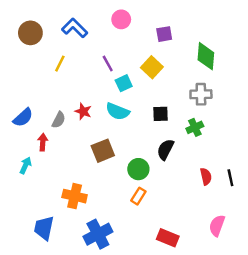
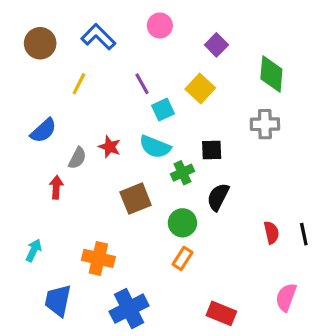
purple square: (164, 34) -> (216, 45), turned -35
blue semicircle: (23, 118) -> (43, 131), moved
green cross: (195, 127) -> (182, 173), moved
cyan arrow: (26, 165) -> (34, 250), moved

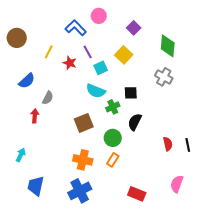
blue L-shape: (98, 37) -> (76, 28), moved
brown circle: (40, 43) -> (17, 38), moved
gray cross: (265, 124) -> (164, 77), turned 30
red star: (110, 147) -> (70, 63), moved
orange cross: (98, 258) -> (83, 160), moved

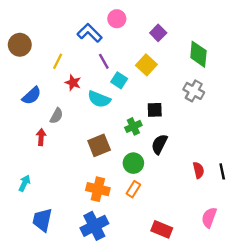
red star: (70, 63) -> (73, 83), moved
cyan square: (101, 68) -> (119, 80), turned -32
cyan semicircle: (96, 91) -> (99, 99), moved

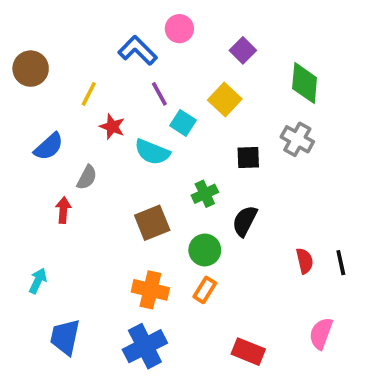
black square: (155, 110) -> (248, 157), moved

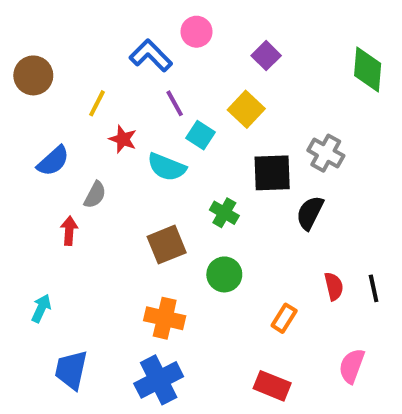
green diamond: (305, 83) -> (368, 69), moved
black square: (248, 157) -> (272, 173), size x1.5
green cross: (205, 194) -> (224, 213), turned -35
black semicircle: (245, 221) -> (310, 213), moved
orange rectangle: (205, 290) -> (284, 318), moved

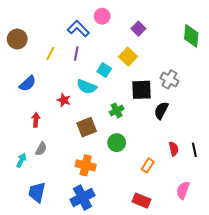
purple line: (175, 103) -> (76, 54), moved, turned 40
red star: (123, 139) -> (64, 100), moved
gray semicircle: (95, 195) -> (41, 149), moved
green cross: (224, 213) -> (117, 110), turned 32

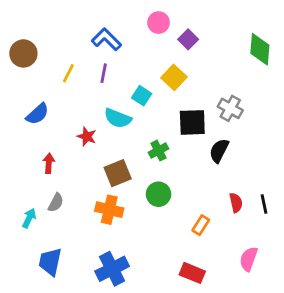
pink circle: (102, 16) -> (159, 23), moved
orange cross: (86, 165) -> (109, 210), moved

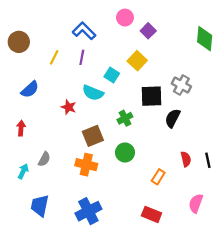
red arrow: (49, 163) -> (21, 128), moved

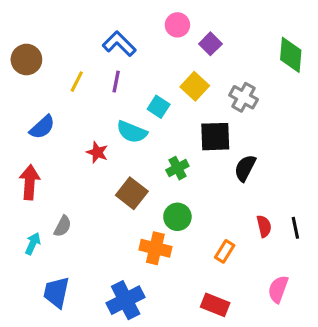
gray cross: (181, 85) -> (244, 97), moved
red arrow: (21, 128) -> (30, 182), size x1.5
brown square: (93, 136) -> (132, 193), turned -30
orange cross: (86, 165) -> (155, 248), moved

